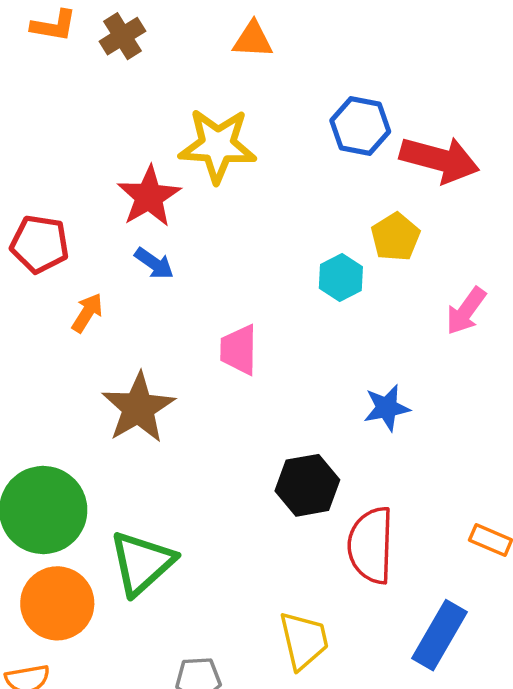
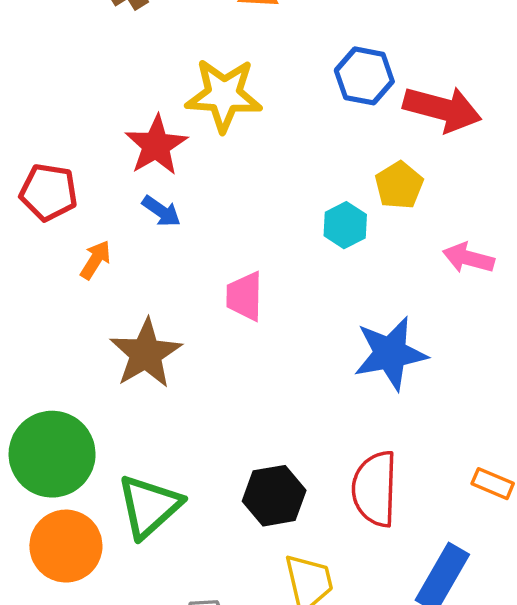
pink arrow: (466, 311) -> (468, 258), turned 69
blue star: (387, 408) -> (390, 353), size x1.6
black hexagon: (307, 485) -> (274, 496), moved

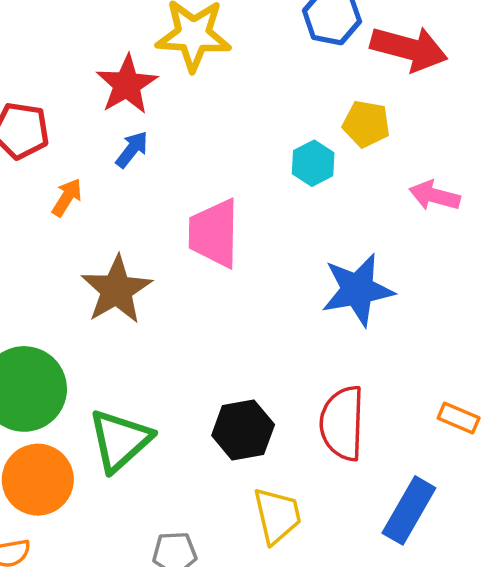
yellow pentagon: (399, 185) -> (366, 124), turned -30
blue arrow: (161, 211) -> (132, 150), turned -87
pink trapezoid: (245, 296) -> (214, 233), size x1.4

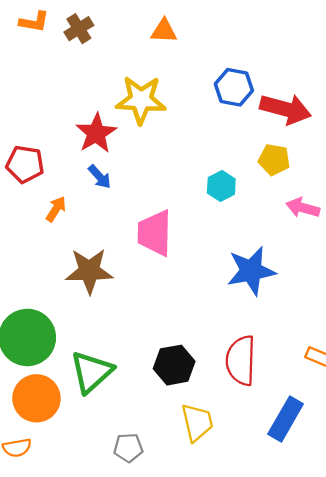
yellow pentagon: (366, 124) -> (274, 160), moved
blue arrow: (132, 150) -> (100, 177), turned 100
brown star: (116, 290) -> (89, 271), turned 30

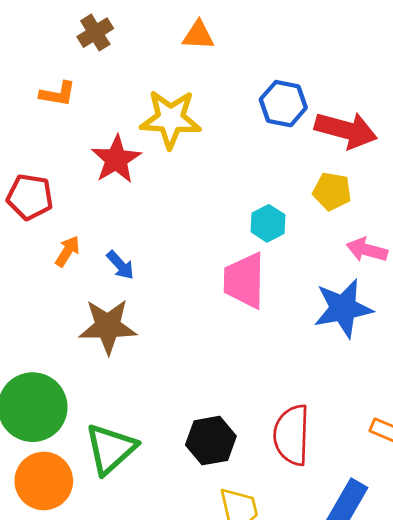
orange L-shape: (34, 22) -> (58, 94), moved
blue arrow: (100, 177) -> (120, 265), moved
pink trapezoid: (155, 233) -> (244, 280), moved
blue star: (251, 271) -> (343, 308), moved

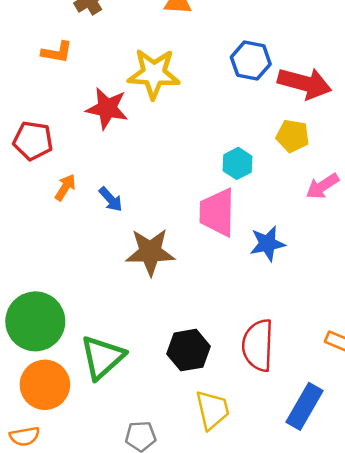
red star: (116, 159) -> (107, 108), turned -30
pink arrow: (367, 250) -> (323, 186), turned -48
blue star: (343, 308) -> (267, 244), moved, size x0.7
brown star: (108, 326) -> (150, 252), moved

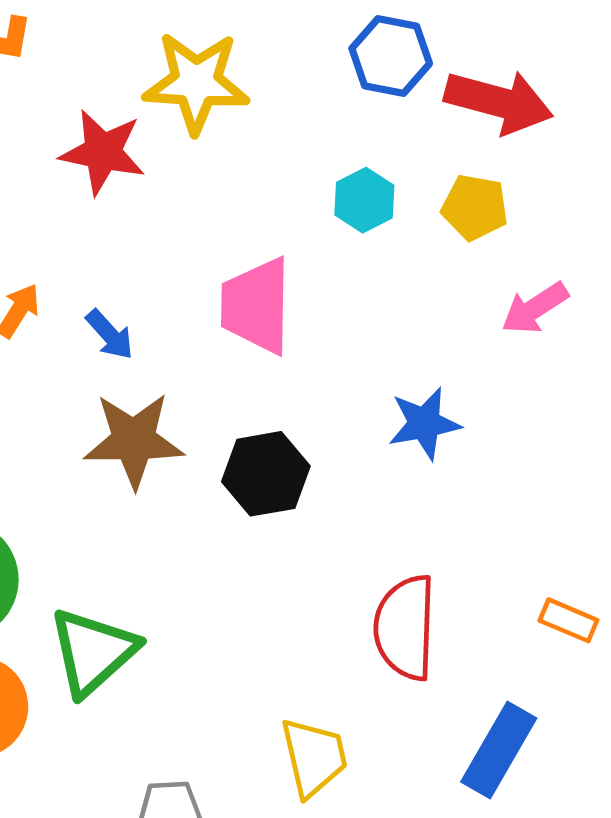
cyan hexagon: (238, 163) -> (364, 200), moved
pink trapezoid: (217, 212) -> (256, 306), moved
brown star: (150, 252) -> (134, 440), moved
black hexagon: (188, 350) -> (266, 474), moved

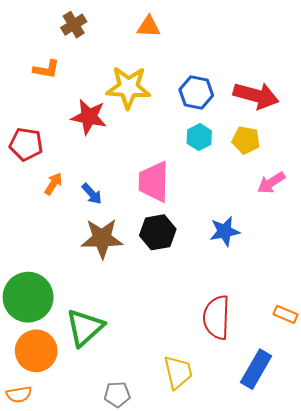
blue hexagon: (391, 56) -> (196, 92), moved
black hexagon: (266, 474) -> (158, 232), moved

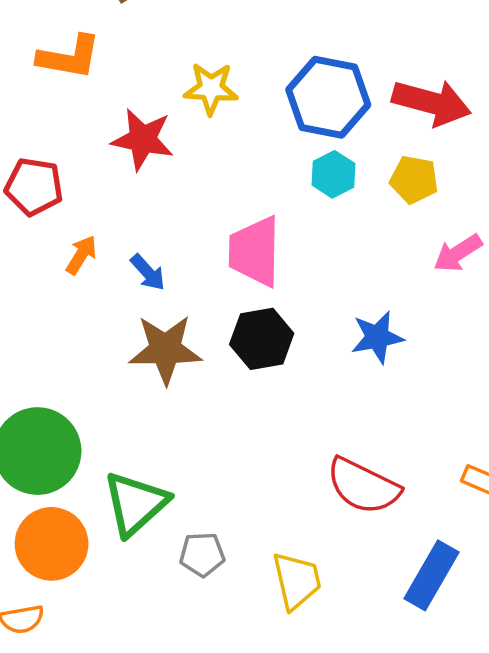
orange L-shape: (46, 69) -> (69, 57), size x1.4
yellow star: (128, 87) -> (211, 89), size x0.7
blue hexagon: (196, 92) -> (328, 97), size x1.4
red semicircle: (217, 317) -> (363, 486), turned -66
gray pentagon: (117, 394) -> (202, 554), moved

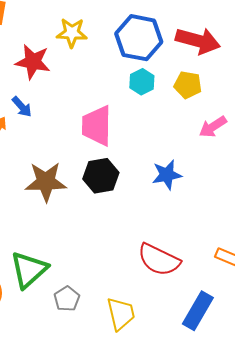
blue arrow: (148, 272) -> (22, 107), moved
gray pentagon: (202, 554) -> (67, 299), turned -30

